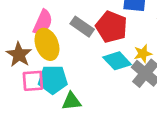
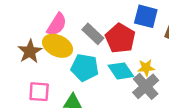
yellow ellipse: (47, 44) -> (58, 46), turned -52
cyan pentagon: (53, 80) -> (85, 68), moved
pink square: (33, 81) -> (39, 92), moved

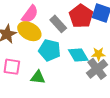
red pentagon: (120, 38) -> (81, 16), moved

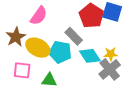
gray rectangle: (58, 24) -> (74, 36), moved
yellow ellipse: (29, 31) -> (38, 48), moved

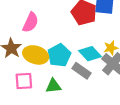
gray rectangle: (74, 36) -> (81, 71), moved
cyan pentagon: (60, 52) -> (59, 55), turned -30

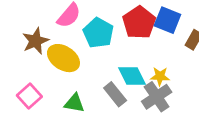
cyan pentagon: (59, 55) -> (98, 33), moved, turned -30
pink square: (24, 81) -> (29, 96), moved, turned 36

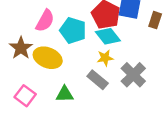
cyan diamond: (132, 76) -> (108, 36), moved
yellow star: (160, 76) -> (105, 58), moved

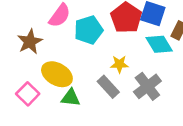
cyan pentagon: (73, 30) -> (88, 30), turned 30
cyan diamond: (108, 36) -> (159, 44), moved
yellow ellipse: (48, 58) -> (57, 74), moved

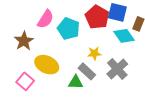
cyan pentagon: (88, 30) -> (69, 29), turned -30
green triangle: (71, 98) -> (76, 82), moved

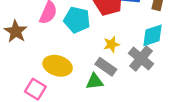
cyan diamond: (124, 36) -> (152, 35), moved, turned -65
brown star: (24, 41) -> (16, 31), moved

